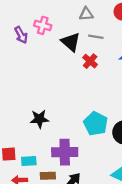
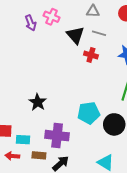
red cross: (90, 61) -> (91, 55), turned -32
black star: (39, 119) -> (38, 102), turned 30
cyan pentagon: (96, 124) -> (89, 113), turned 30

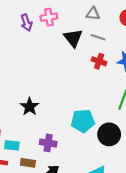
pink cross: (52, 17) -> (49, 17), turned -35
red cross: (91, 55) -> (99, 61), moved
purple cross: (57, 136) -> (48, 143), size x0.7

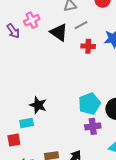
gray line: (98, 37) -> (81, 25), turned -32
purple cross: (48, 143) -> (93, 126), moved
cyan rectangle: (12, 145) -> (27, 123), moved

